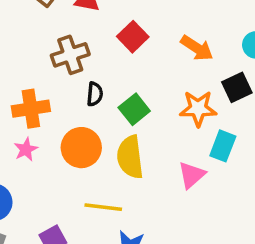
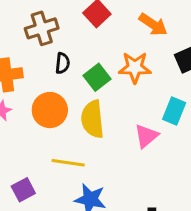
orange star: (198, 108) -> (135, 67), moved

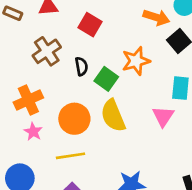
orange arrow: (153, 25) -> (156, 17), moved
black semicircle: (63, 63) -> (81, 66), moved
yellow line: (68, 163) -> (70, 156), moved

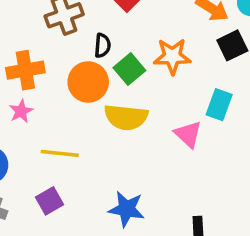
yellow semicircle: (113, 116) -> (126, 117), turned -76
pink triangle: (163, 116) -> (188, 134), turned -35
orange circle: (74, 119) -> (88, 82), moved

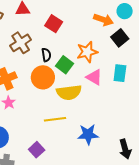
pink triangle: (188, 134) -> (94, 77), moved
yellow line: (60, 153) -> (55, 119), moved
blue star: (127, 209) -> (88, 134), moved

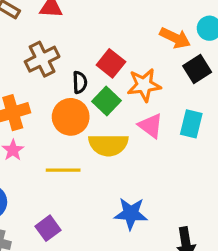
red square: (54, 24) -> (111, 63), moved
yellow line: (55, 119) -> (63, 170), moved

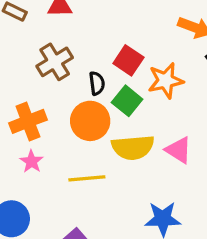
pink triangle: (151, 126) -> (179, 150), moved

